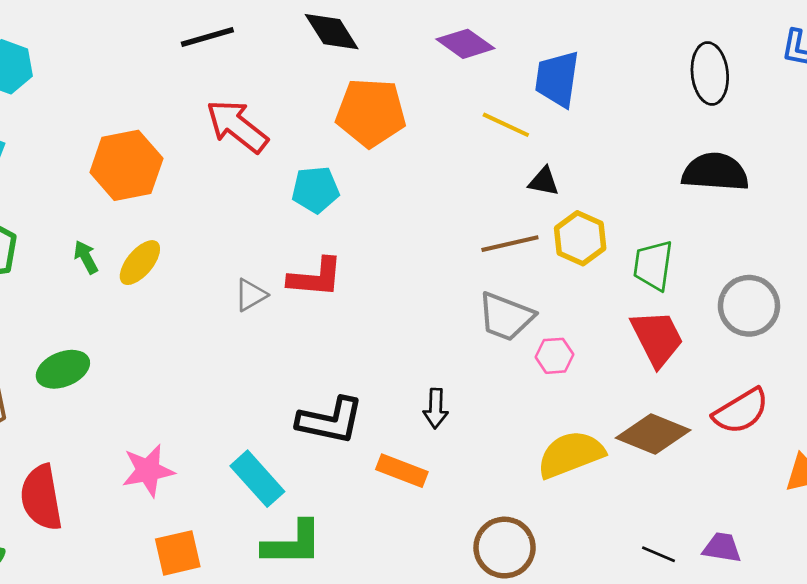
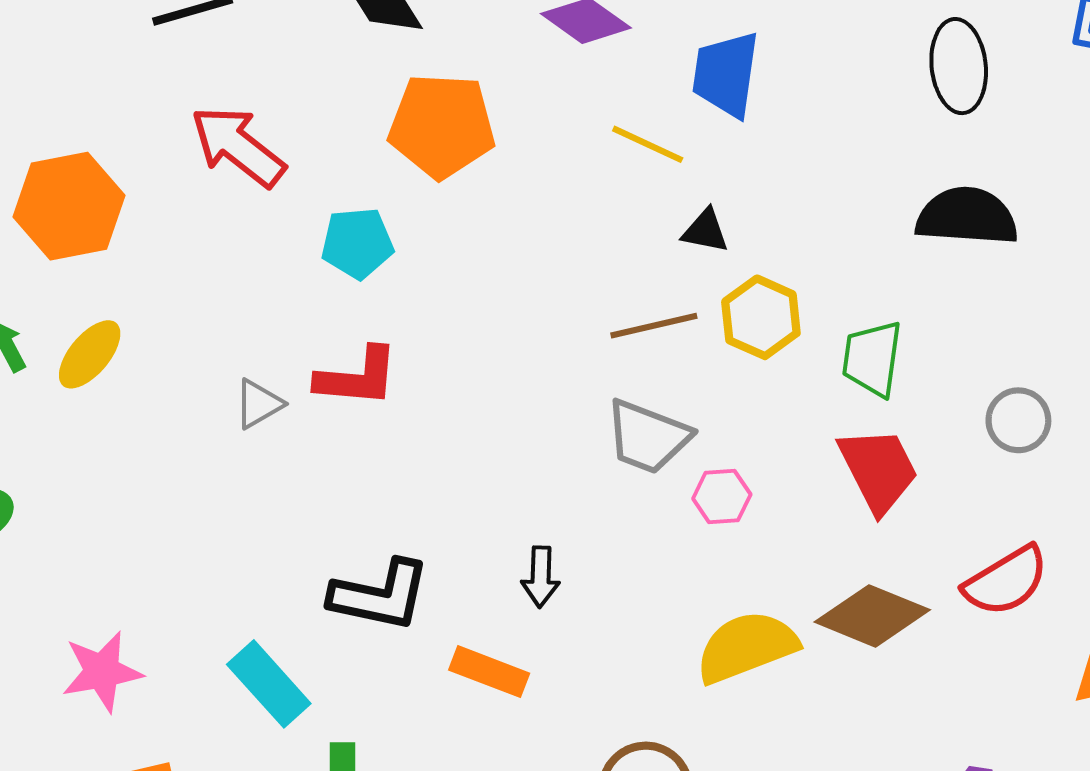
gray circle: (749, 306) -> (1018, 420), size x0.7

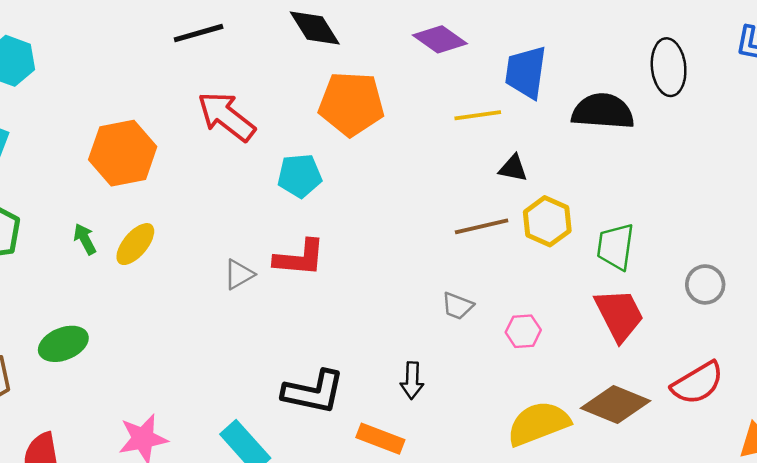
yellow line: (648, 144) -> (478, 115), turned -33
black semicircle: (967, 216) -> (603, 111), moved
gray trapezoid: (648, 437) -> (458, 306), moved, size x0.6

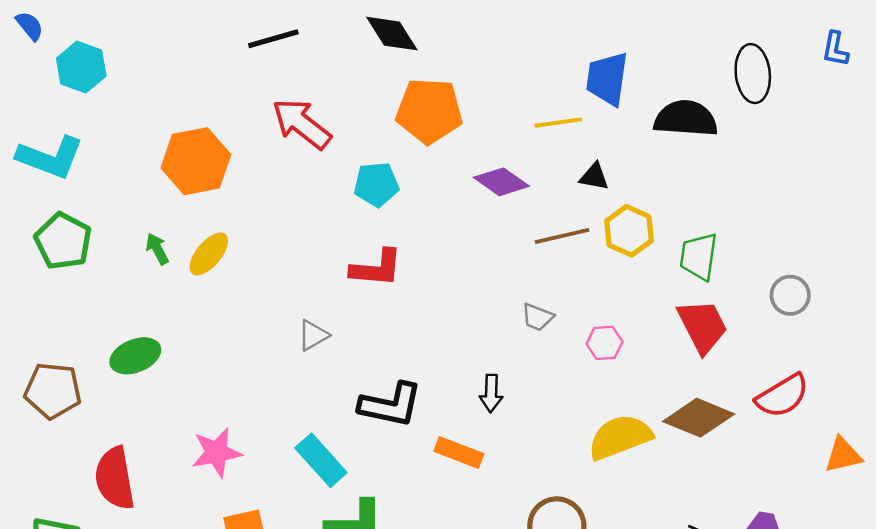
purple diamond: (440, 39) -> (501, 182), moved
gray triangle: (239, 274) -> (313, 335), moved

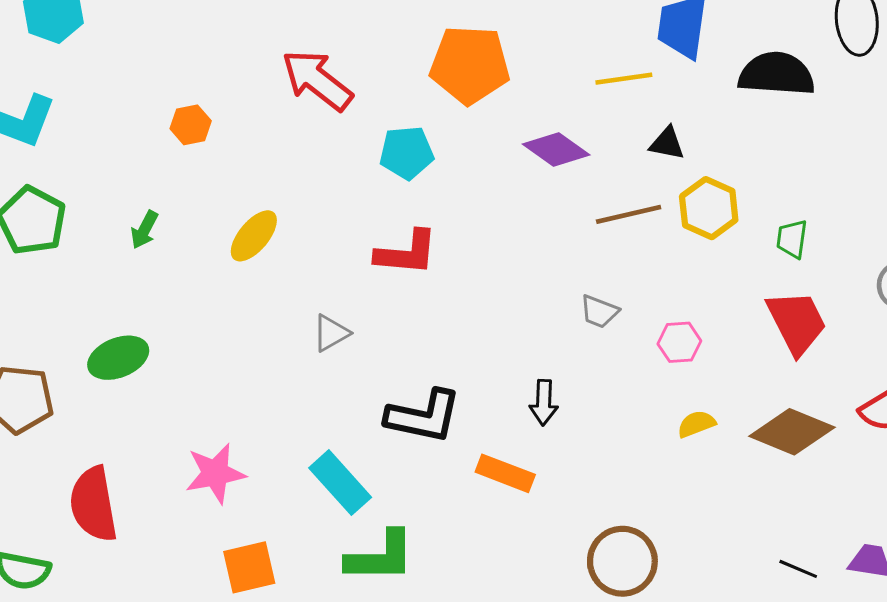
orange hexagon: (196, 161) -> (191, 125), size x0.5
green arrow: (157, 249) -> (144, 230), turned -124
yellow ellipse: (209, 254) -> (254, 236), moved
green trapezoid: (699, 257) -> (792, 239), size x0.7
yellow semicircle: (620, 437) -> (696, 424), moved, size x0.5

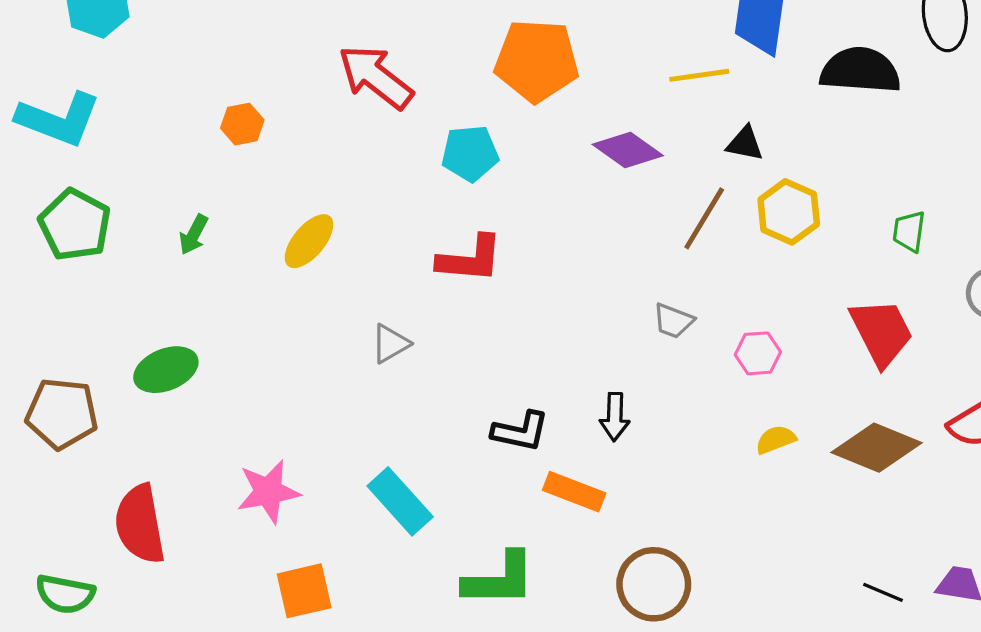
brown line: (629, 214) -> (704, 218), turned -46
green trapezoid: (792, 239) -> (909, 231), moved
black L-shape: (423, 416) -> (520, 431), moved, size x0.7
green L-shape: (380, 557) -> (499, 579), moved
brown circle: (622, 561) -> (654, 584), moved

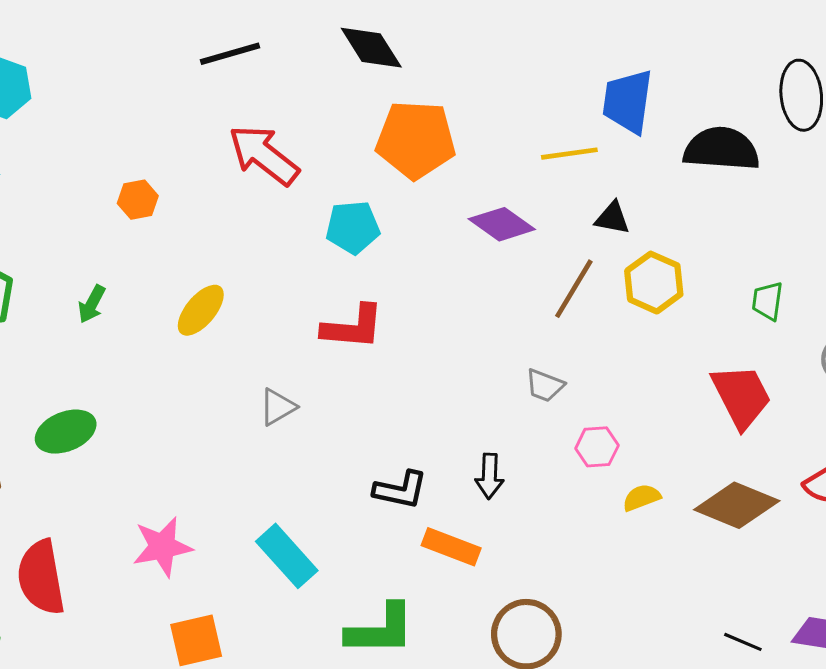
pink hexagon: (758, 353) -> (597, 447), moved

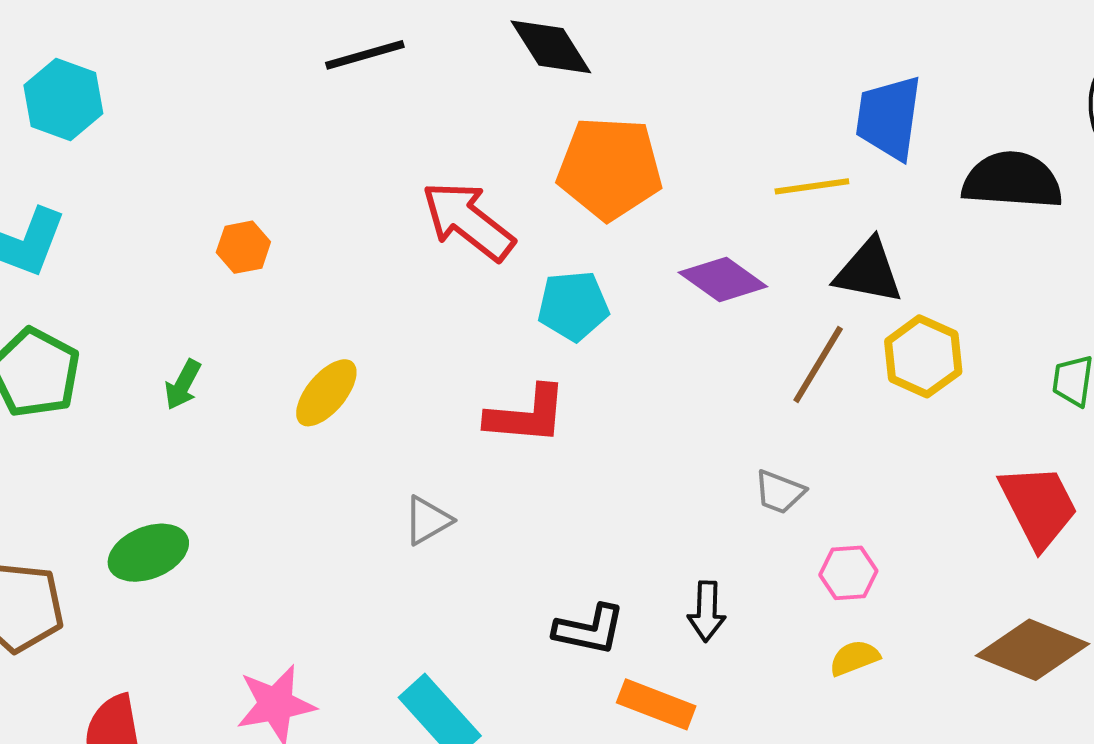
red arrow: (264, 155) -> (468, 221), moved
black triangle: (612, 218) -> (869, 271), size x1.5
cyan pentagon: (353, 227) -> (573, 306), moved
yellow semicircle: (642, 498) -> (854, 658), moved

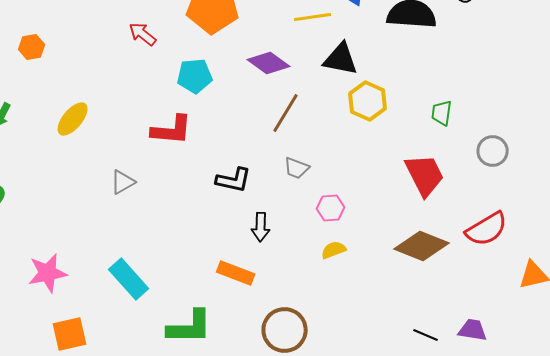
red arrow: (468, 221) -> (143, 34), size x0.6
brown line: (818, 364) -> (286, 113), moved
black L-shape: (589, 630) -> (234, 180), moved

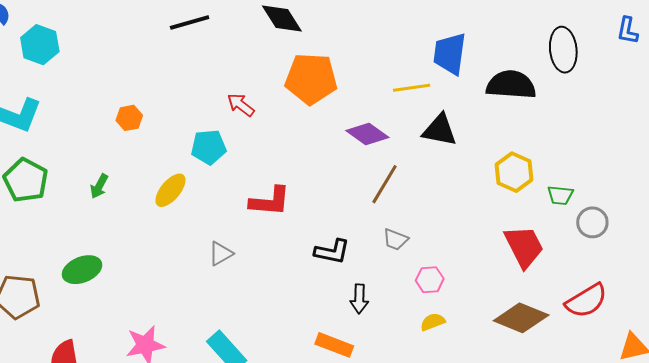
cyan pentagon: (195, 76) -> (209, 147), moved
yellow hexagon: (368, 101) -> (514, 172), moved
green trapezoid: (442, 113) -> (560, 195), moved, turned -92

